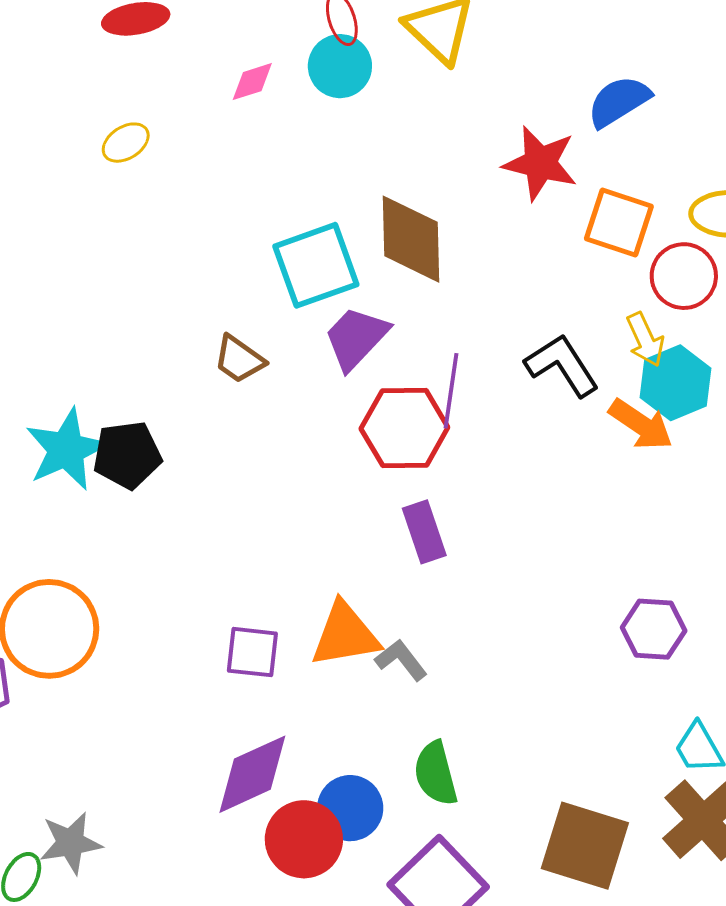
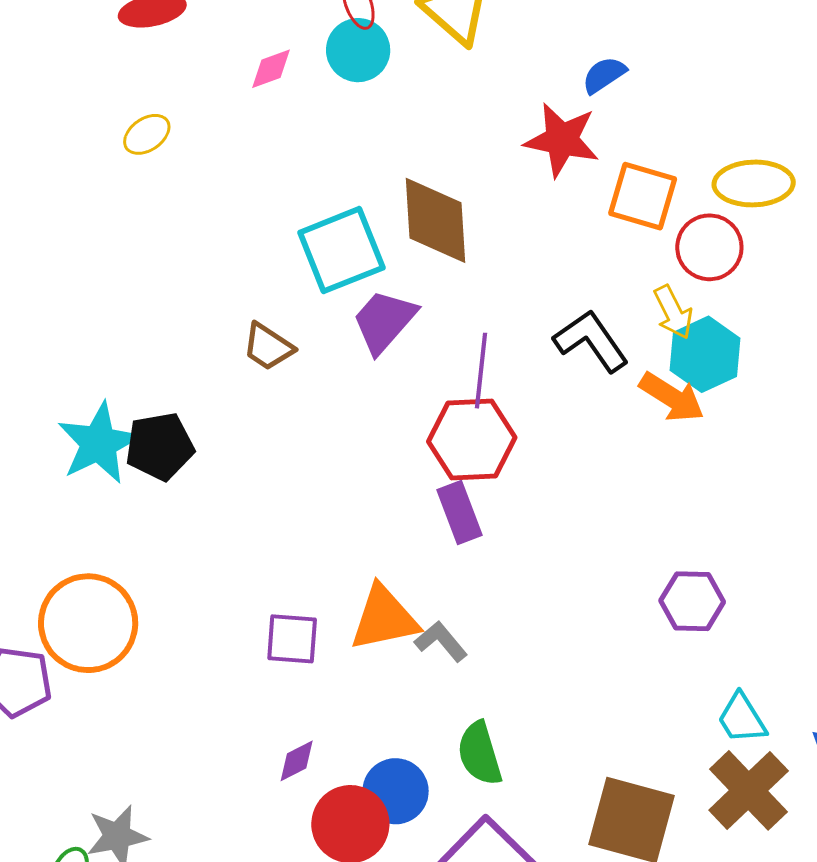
blue semicircle: (619, 101) -> (604, 75), moved, size x0.7
red hexagon: (404, 428) -> (472, 440), moved
purple diamond: (252, 774) -> (297, 761), size x0.5

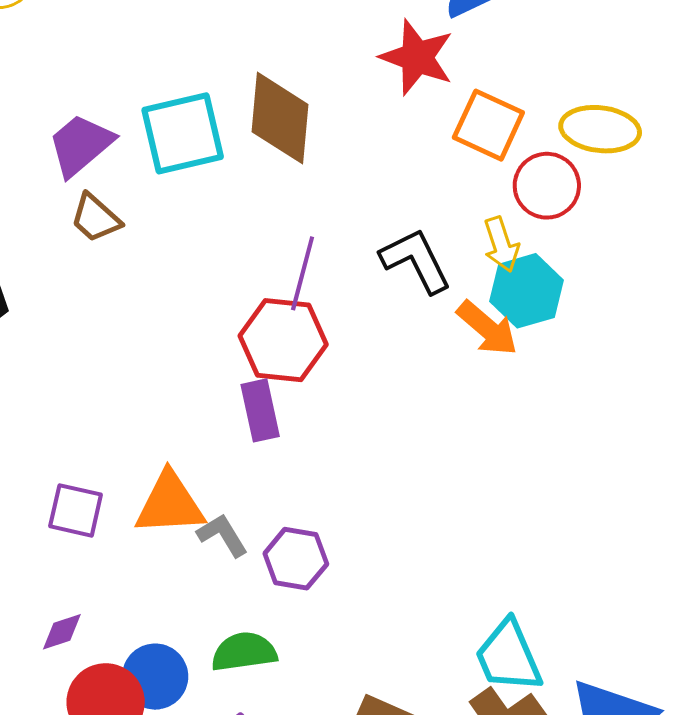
purple trapezoid: (384, 321) -> (81, 145), moved
purple hexagon: (692, 601) -> (296, 559), moved
cyan trapezoid: (742, 718) -> (508, 656), size x1.4
green semicircle: (480, 754) -> (244, 652), turned 90

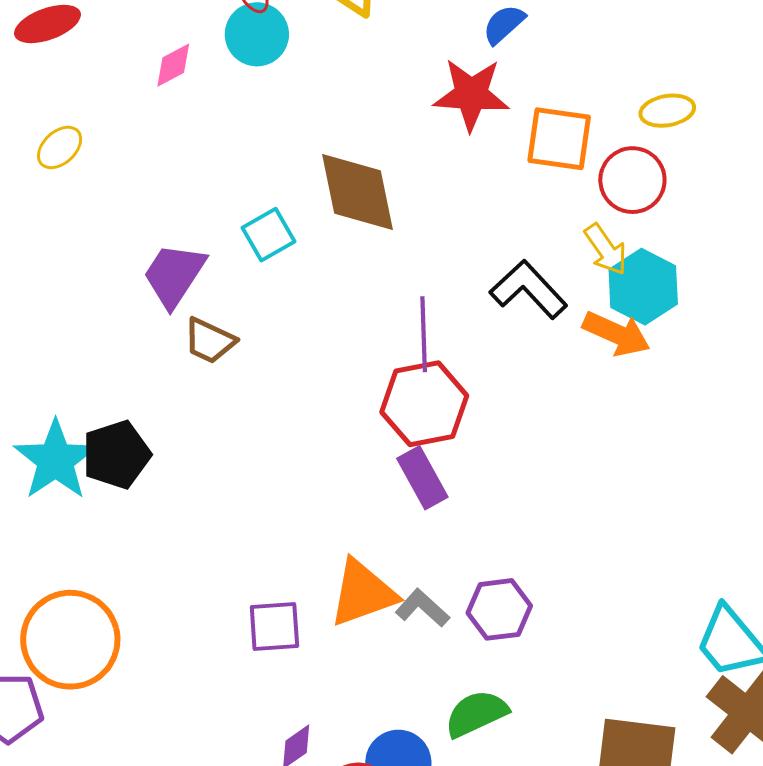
yellow ellipse: (600, 129) -> (667, 111), size x0.7
cyan square: (183, 133) -> (269, 235), size x0.6

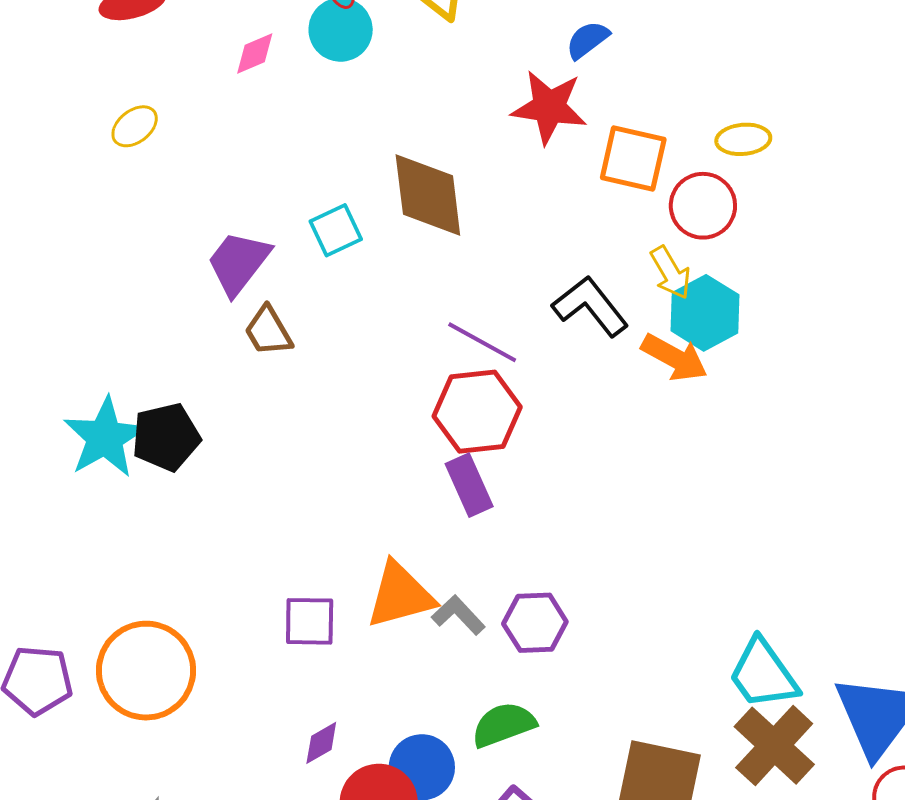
purple line: (424, 334) -> (482, 342), turned -64
brown trapezoid: (210, 341) -> (268, 331), turned 30
orange circle: (70, 640) -> (146, 671), moved

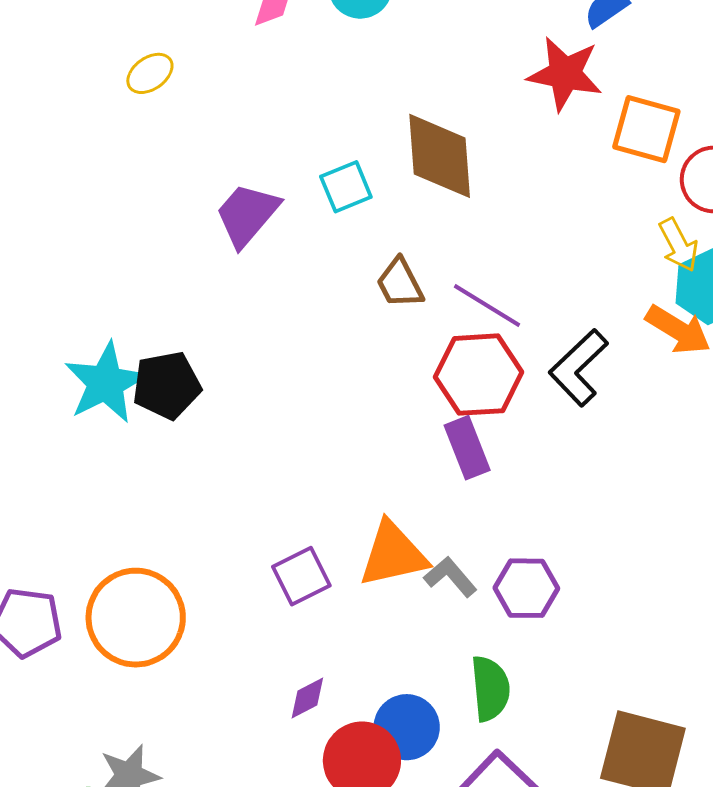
black L-shape: (590, 306) -> (579, 368), moved, turned -98
brown trapezoid: (268, 331) -> (400, 283), moved
purple square: (310, 621) -> (301, 576), turned -30
green semicircle: (504, 725) -> (490, 688), turned 102

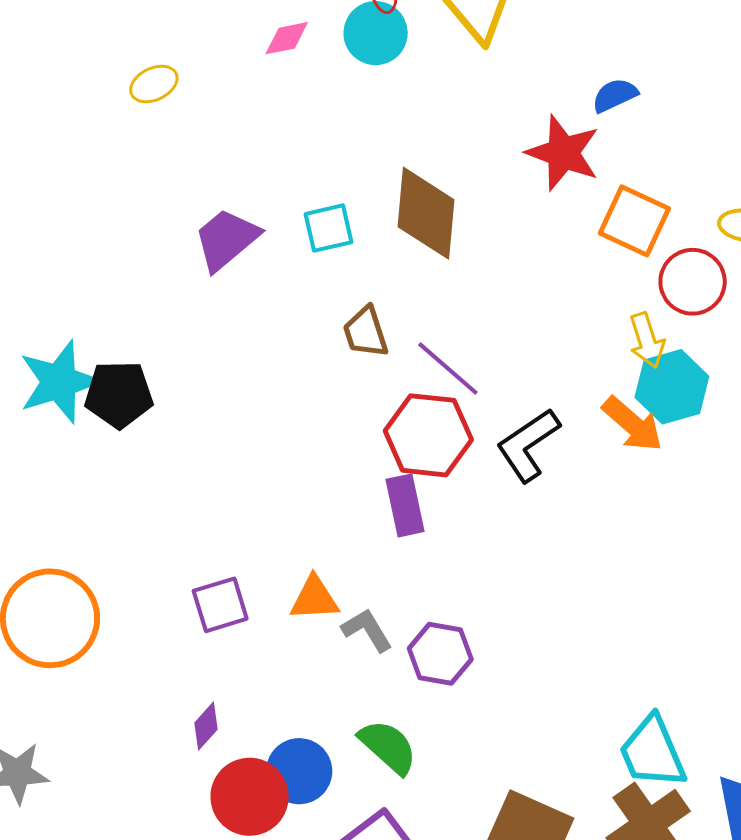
orange triangle: (393, 554) -> (314, 598), size x0.7
green semicircle: (490, 688) -> (388, 747), turned -52
purple diamond: (307, 698) -> (206, 726), turned -30

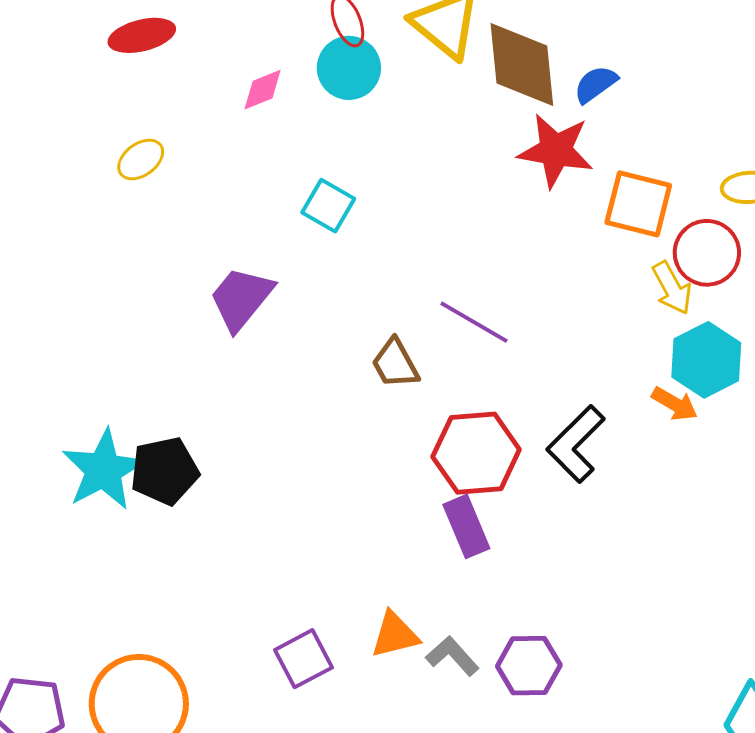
brown diamond: (426, 213) -> (522, 64), moved
cyan square: (328, 228) -> (328, 206), moved, turned -36
yellow arrow: (647, 340) -> (672, 288), moved
purple line: (448, 369) -> (474, 322), moved
orange arrow: (633, 424) -> (675, 404), size x0.7

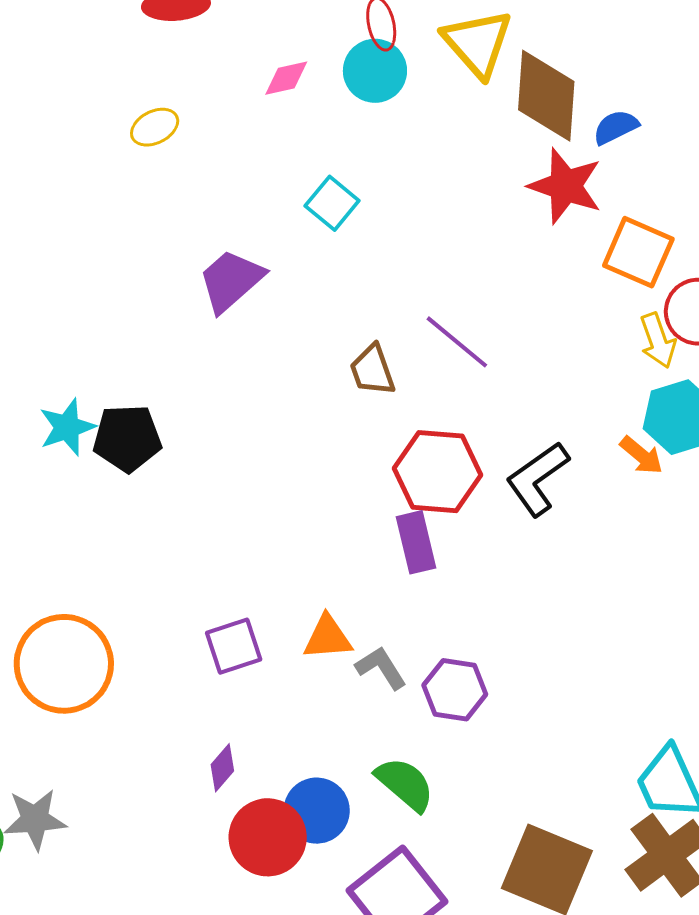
cyan star: (103, 470) -> (67, 427), size x0.7

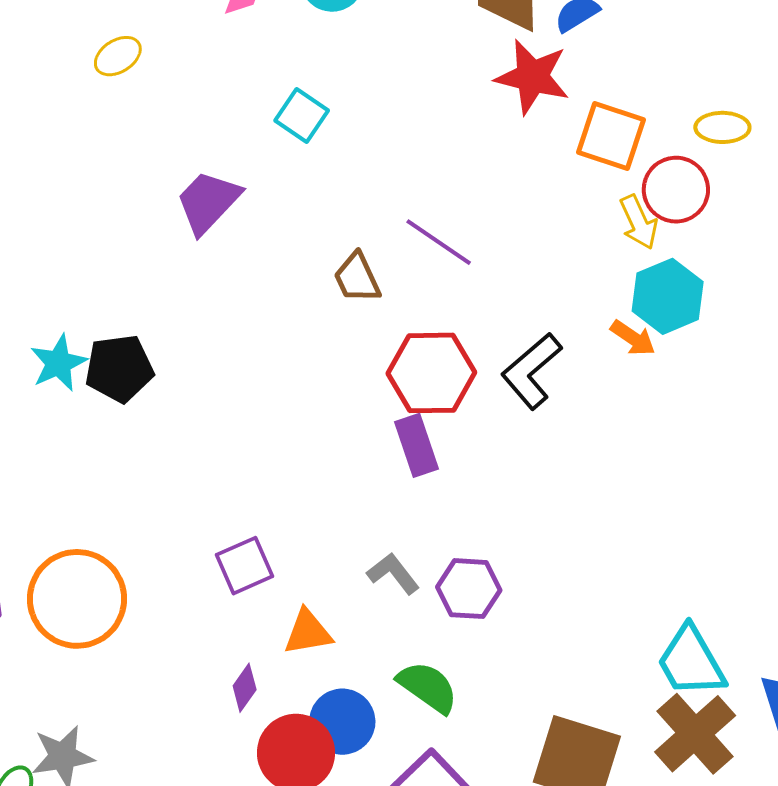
orange triangle: (328, 637) -> (308, 632), moved

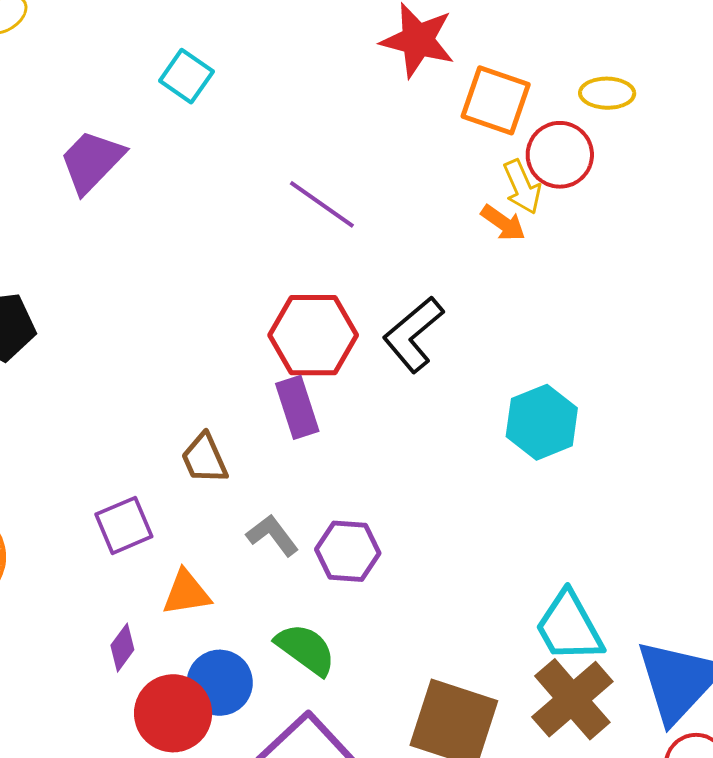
brown trapezoid: (357, 278) -> (204, 459), moved
cyan hexagon: (668, 296) -> (542, 422), moved
orange arrow: (633, 338) -> (503, 223), moved

